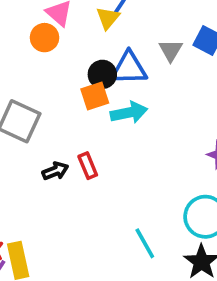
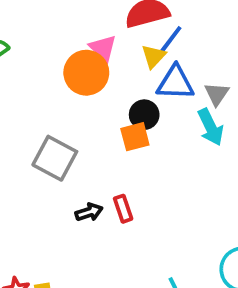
orange circle: (45, 38) -> (86, 73), size x1.5
blue triangle: (129, 68) -> (175, 83), moved
cyan arrow: (129, 113) -> (211, 127), moved, turned 72

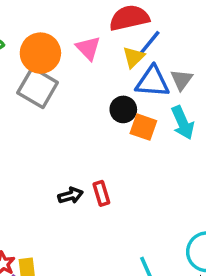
orange circle: (86, 73) -> (40, 53), moved
gray triangle: (217, 94) -> (182, 80), moved
orange square: (135, 137) -> (143, 127), moved, turned 32
gray square: (55, 158) -> (38, 88), moved

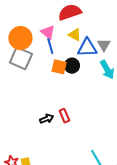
blue line: (150, 42) -> (50, 46), moved, turned -49
yellow triangle: (134, 57) -> (75, 35), turned -40
orange square: (143, 127) -> (59, 67), moved

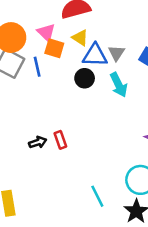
blue line: (50, 46) -> (37, 67), moved
black circle: (72, 66) -> (85, 78), moved
orange square: (59, 67) -> (54, 48), moved

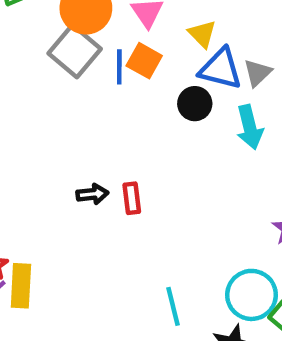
orange square: (54, 48) -> (144, 61), moved

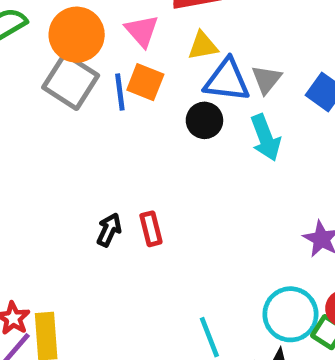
yellow triangle: (202, 34) -> (203, 46), turned -48
black arrow: (92, 194) -> (109, 230), turned -52

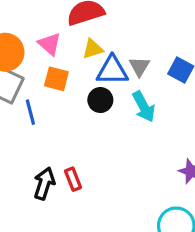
blue line: (120, 92) -> (30, 112), moved
black arrow: (109, 230) -> (44, 183), size x1.4

